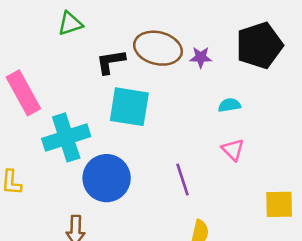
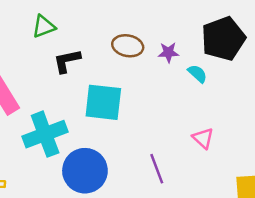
brown ellipse: (158, 48) -> (128, 46), size x0.7
black L-shape: (111, 62) -> (67, 61), moved
cyan semicircle: (229, 105) -> (197, 74), moved, turned 54

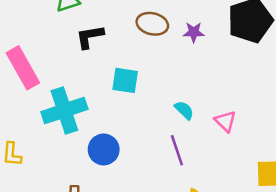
cyan semicircle: (197, 74) -> (184, 110), moved
cyan square: (103, 102) -> (125, 80), size x0.7
blue circle: (85, 171) -> (104, 149), size x0.7

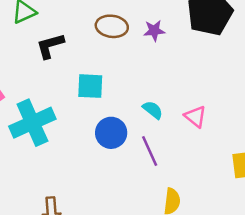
blue circle: (104, 149) -> (111, 133), moved

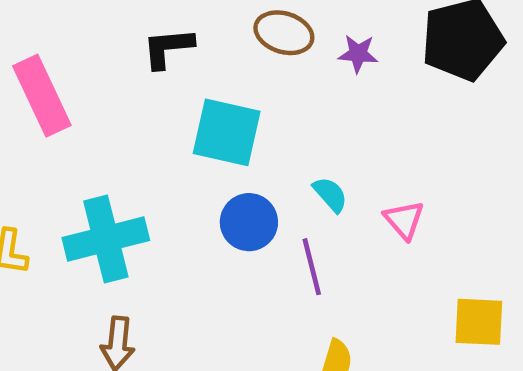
cyan square: (90, 86) -> (227, 132), size x1.4
cyan cross: (32, 123) -> (106, 239), moved

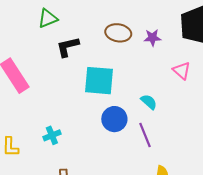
pink triangle: (404, 220) -> (182, 71), moved
cyan cross: (106, 239) -> (52, 135), size x0.5

